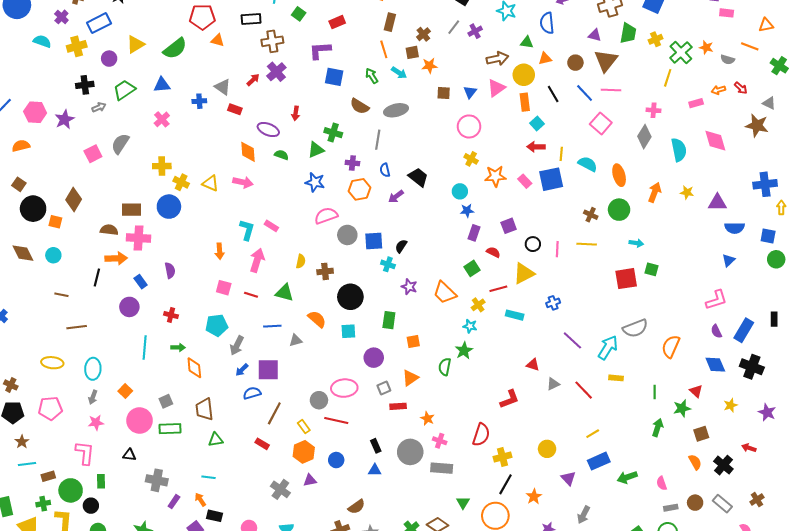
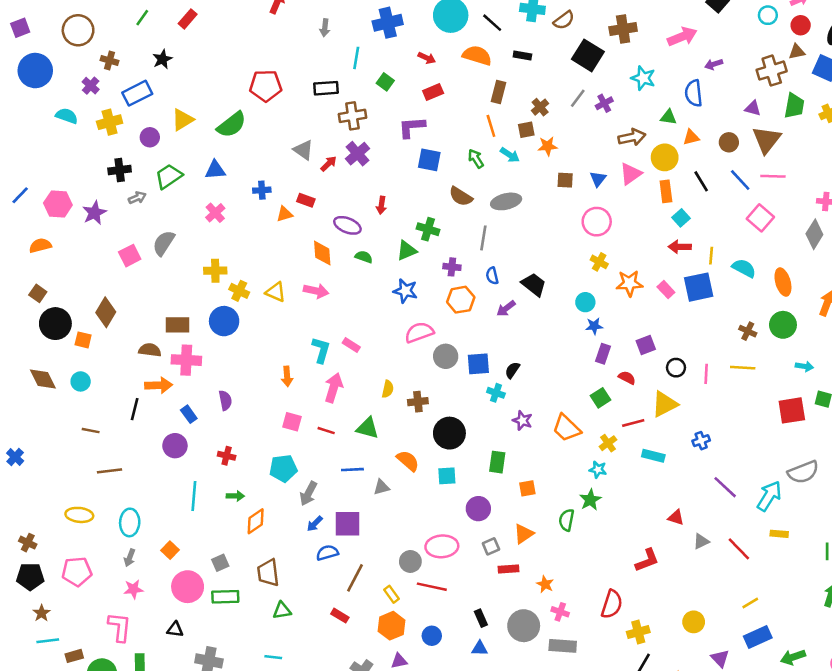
orange triangle: (218, 40) -> (284, 214), moved, turned -32
gray triangle: (223, 87) -> (303, 150), moved
orange diamond: (194, 368) -> (256, 521), turned 60

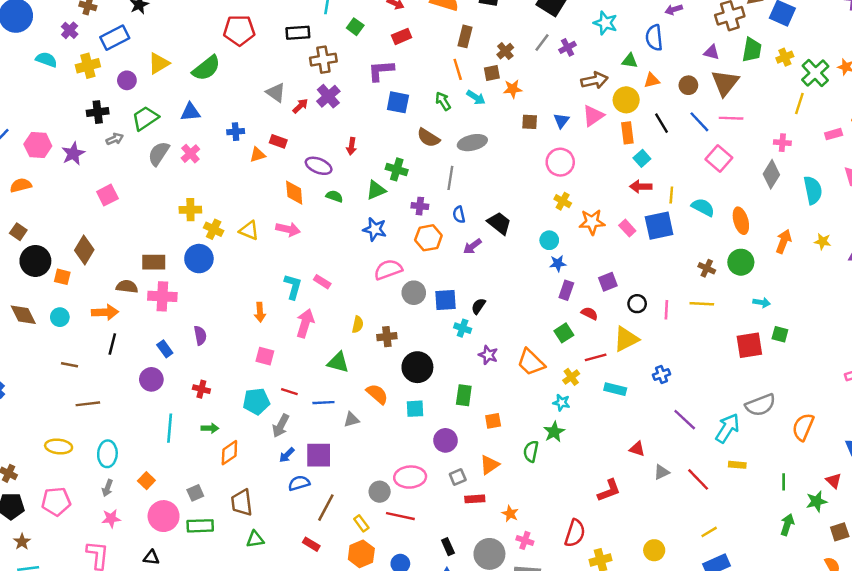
gray semicircle: (164, 243) -> (159, 154), moved
orange arrow: (159, 385) -> (105, 312), moved
red line: (326, 431) -> (289, 392), moved

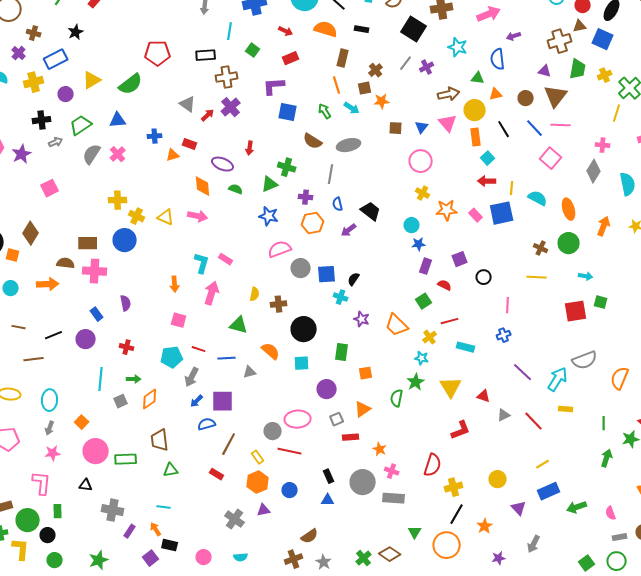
pink triangle: (593, 116) -> (448, 123), turned -36
pink line: (666, 310) -> (508, 305), moved
yellow triangle: (626, 339) -> (451, 387), moved, turned -35
black line: (112, 344) -> (54, 335), moved, turned 54
gray square: (195, 493) -> (121, 401), moved

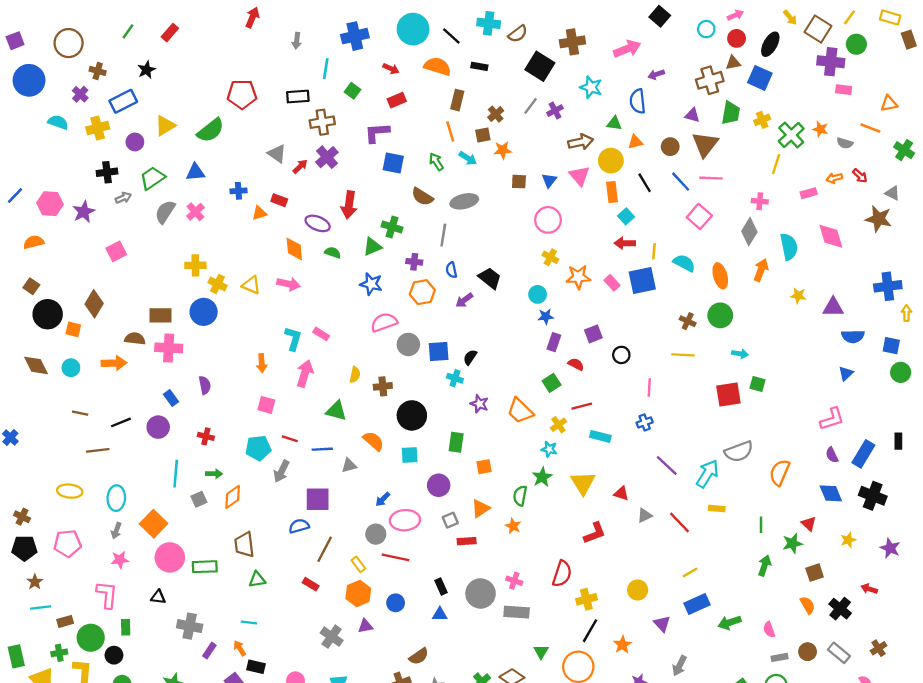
red arrow: (250, 148) -> (349, 205), size x1.6
orange arrow: (604, 226) -> (761, 270), moved
blue arrow: (197, 401) -> (383, 499), moved
orange square: (82, 422) -> (154, 524), size x1.6
orange star: (380, 449) -> (513, 526), moved

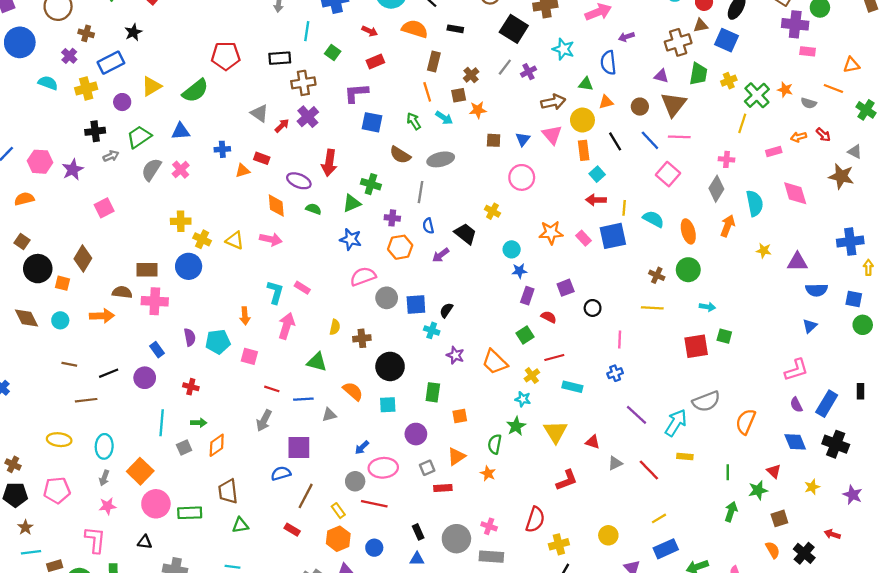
yellow cross: (550, 257) -> (492, 211), moved
cyan pentagon: (258, 448) -> (218, 342), moved

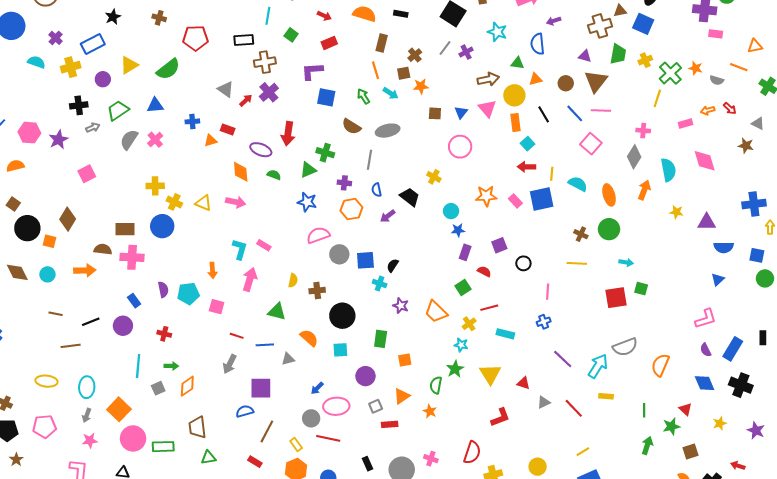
brown cross: (86, 33) -> (159, 18), moved
brown star: (841, 176) -> (746, 146), size x0.7

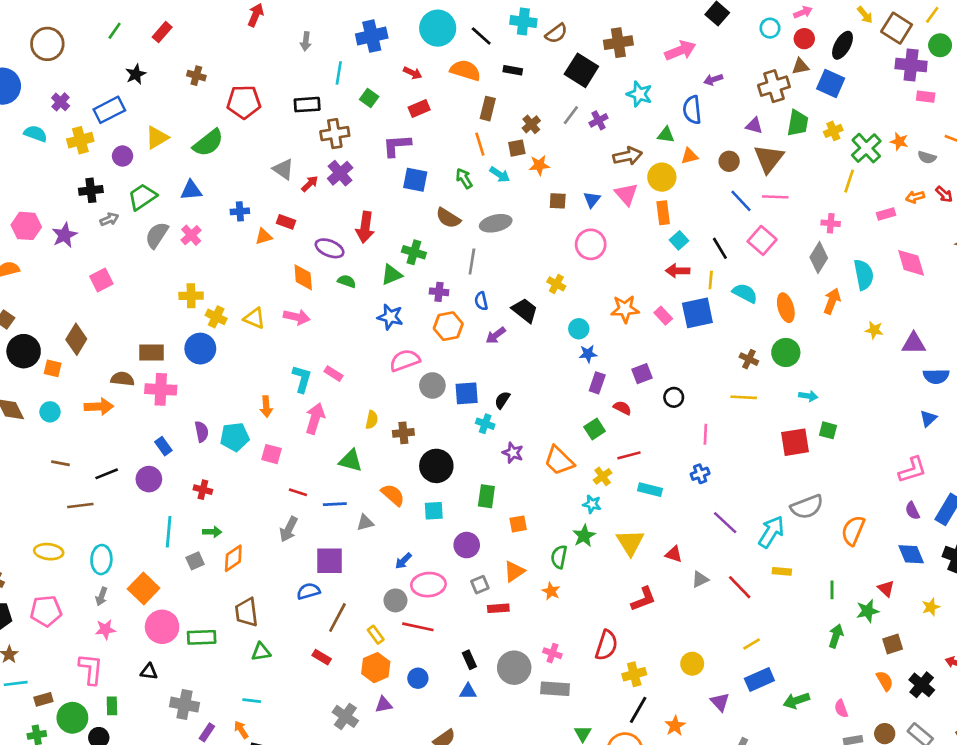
black line: (544, 114) -> (720, 248), moved

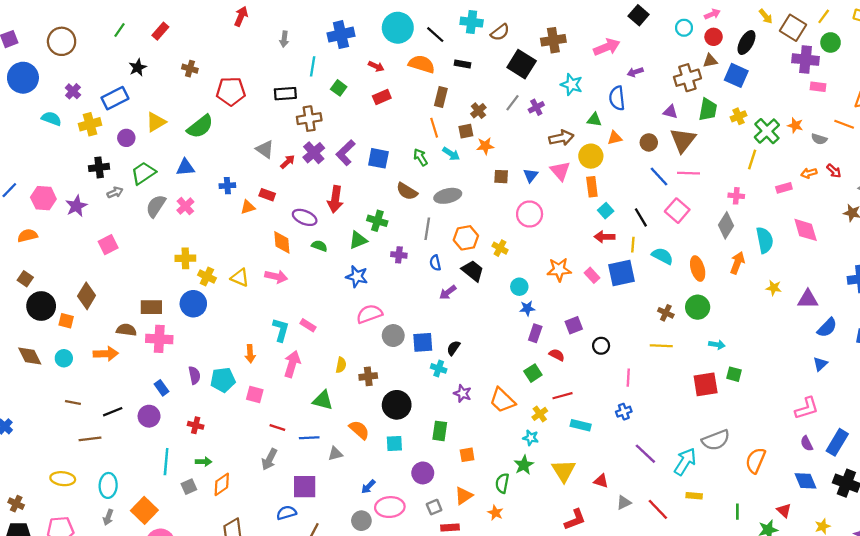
purple L-shape: (397, 145) -> (346, 153), moved, turned -40
orange hexagon: (448, 326) -> (466, 238), moved
blue semicircle: (936, 376) -> (827, 328), turned -45

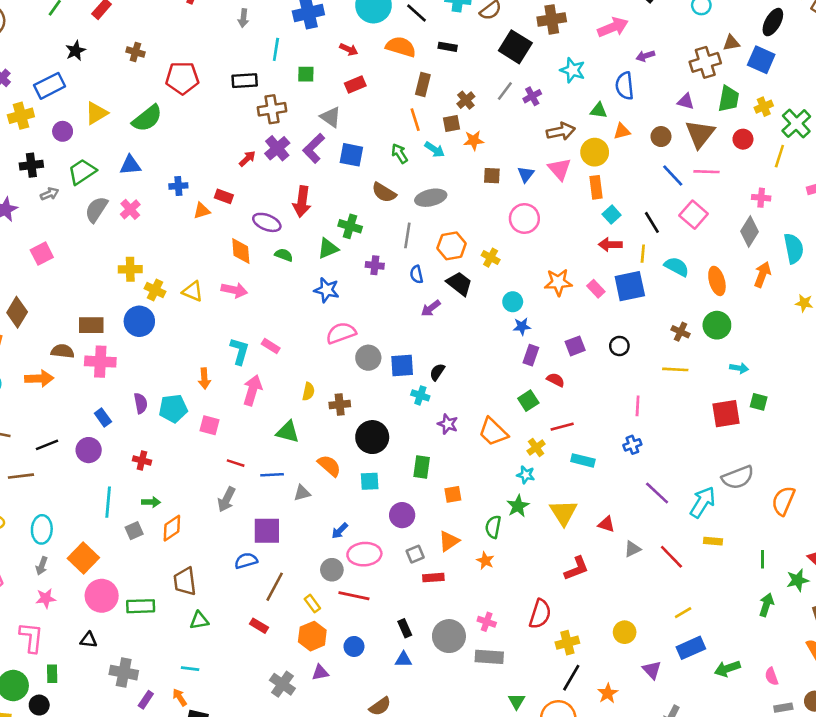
red circle: (714, 37) -> (743, 139), moved
green square: (339, 88) -> (306, 74), turned -35
gray triangle: (265, 149) -> (331, 117), moved
black circle: (601, 346) -> (619, 346), moved

